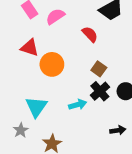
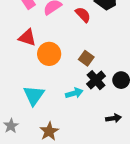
red semicircle: (90, 34) -> (83, 15), moved
brown square: (99, 69) -> (86, 58), moved
gray star: (21, 130) -> (11, 126), moved

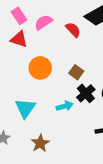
red triangle: (27, 38) -> (19, 39), moved

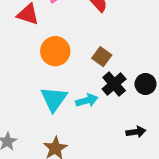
cyan triangle: (25, 108) -> (54, 99), moved

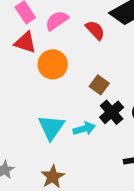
orange circle: (55, 51) -> (53, 64), moved

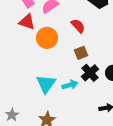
red semicircle: (95, 30) -> (78, 26), moved
brown square: (99, 85) -> (81, 53), turned 32

